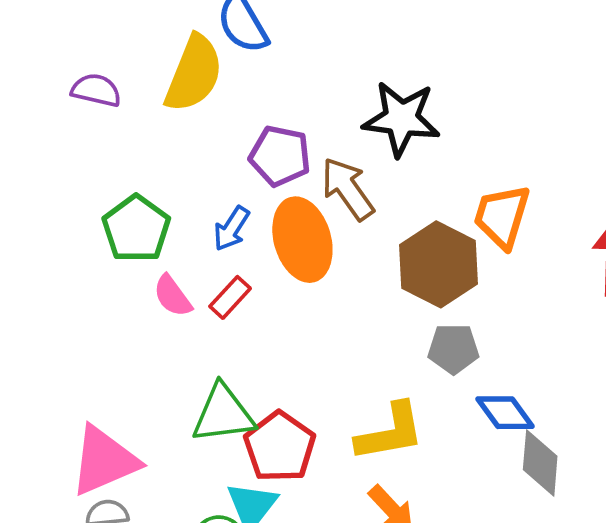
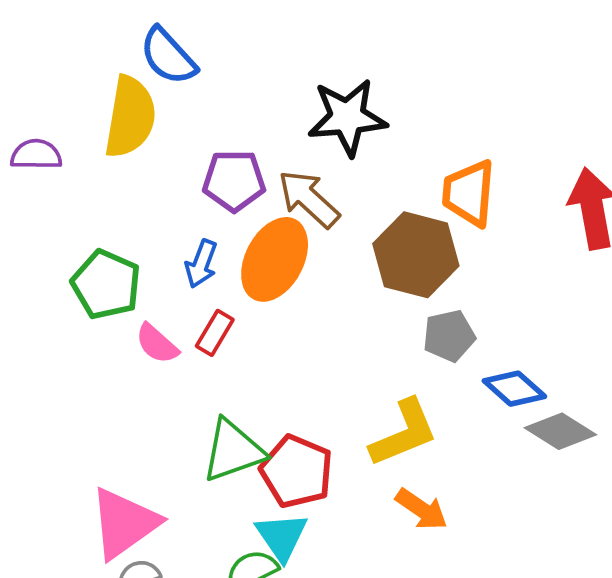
orange ellipse: (302, 240) -> (275, 259), turned 56
gray diamond: (540, 463) -> (560, 431), turned -50

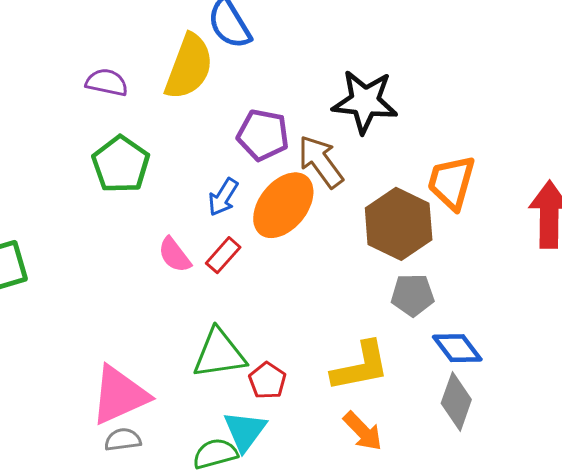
green pentagon: (106, 285) -> (121, 164), moved
gray diamond: (560, 431) -> (456, 401), moved, turned 66
red pentagon: (297, 471) -> (267, 381), size x0.6

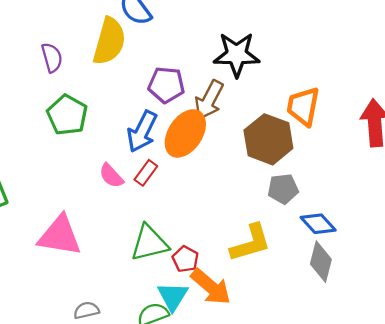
purple semicircle: (107, 82) -> (52, 58), turned 68
brown arrow: (321, 162) -> (209, 100), turned -111
blue arrow: (223, 197) -> (142, 132), size x1.5
pink triangle: (119, 395) -> (60, 236), moved, turned 39
orange arrow: (363, 431) -> (211, 287), moved, size x1.4

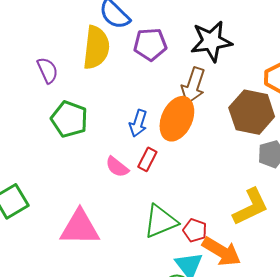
purple pentagon: (166, 85) -> (150, 44), moved
blue arrow: (142, 132) -> (138, 123), size x0.7

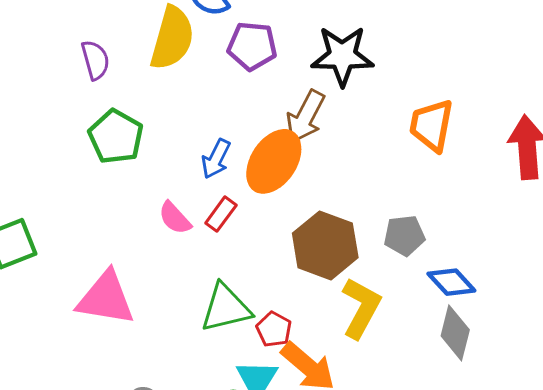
brown hexagon: (252, 112) -> (325, 245), moved
yellow L-shape: (251, 207) -> (361, 308), turned -45

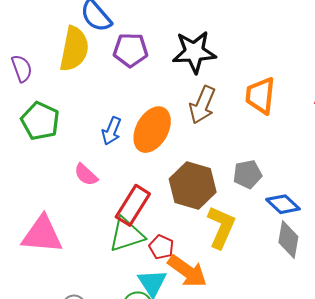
brown arrow: (305, 117) -> (202, 105), moved
red rectangle: (221, 214) -> (133, 205), moved, size x1.6

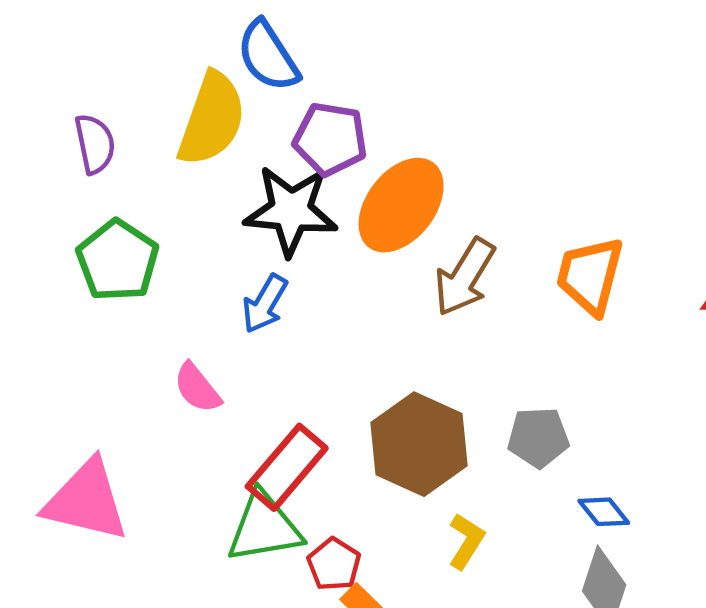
black star: (194, 52) -> (291, 211), moved
orange ellipse: (152, 130) -> (401, 205), moved
blue diamond: (283, 204) -> (604, 512), size x0.7
yellow L-shape: (221, 227) -> (466, 541), size x0.6

